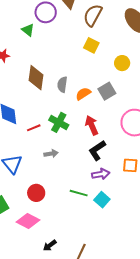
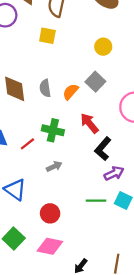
yellow square: (91, 45) -> (47, 36), moved

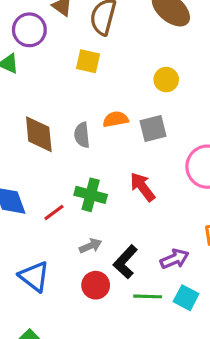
gray square: (95, 82) -> (153, 129), turned 30
orange semicircle: (71, 92) -> (116, 119), moved, turned 36
black L-shape: (103, 149) -> (125, 262), moved
red circle: (50, 213) -> (96, 285), moved

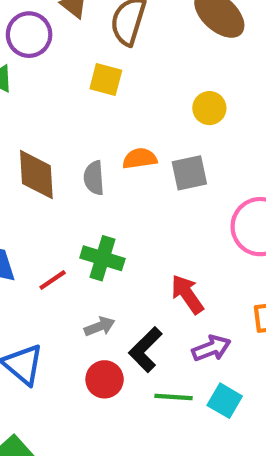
red arrow: (142, 187) -> (187, 294), moved

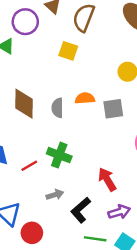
red circle: (105, 379) -> (32, 233), moved

